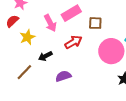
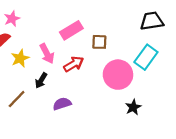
pink arrow: (50, 23) -> (47, 54), moved
black arrow: (45, 56) -> (41, 80), turned -32

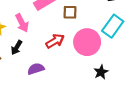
red arrow: (74, 64) -> (55, 41), moved

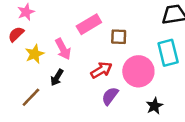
cyan rectangle: (113, 26) -> (168, 53), turned -50
purple semicircle: (36, 69) -> (110, 96), moved, turned -35

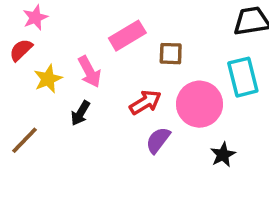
brown line: (31, 97) -> (24, 140), moved

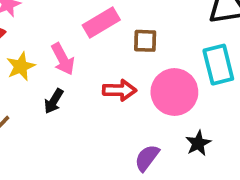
red arrow: (145, 102) -> (120, 90), turned 32
purple semicircle: (158, 140) -> (147, 158), moved

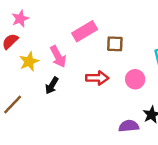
pink circle: (174, 92) -> (135, 79), size x0.6
purple semicircle: (147, 158) -> (129, 126), moved, turned 48

